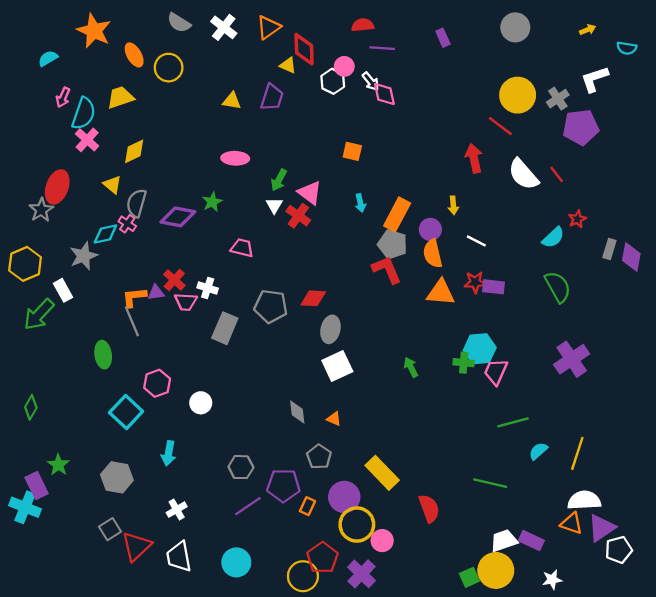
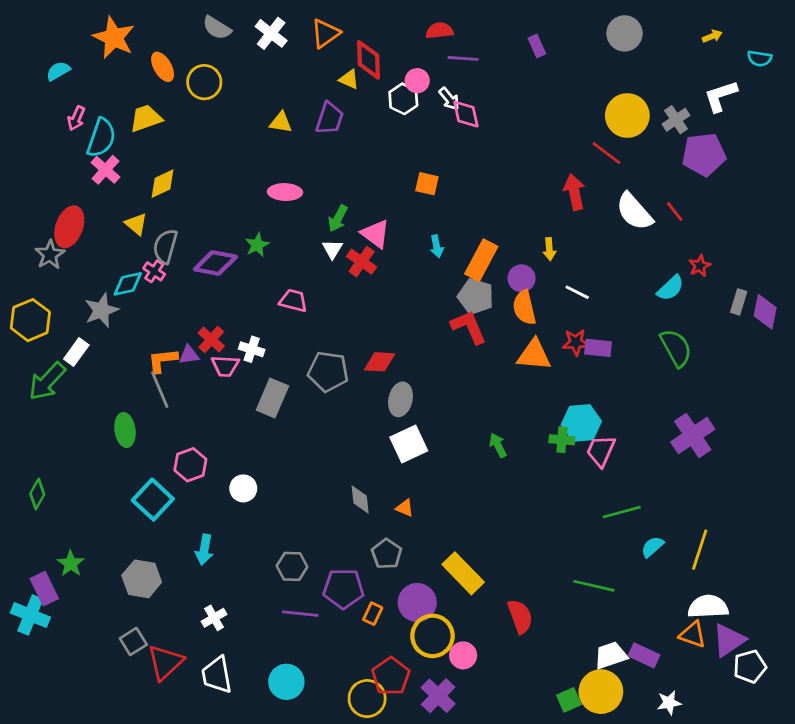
white rectangle: (63, 290) -> (76, 352), turned 65
purple line: (248, 506) -> (300, 614), turned 40

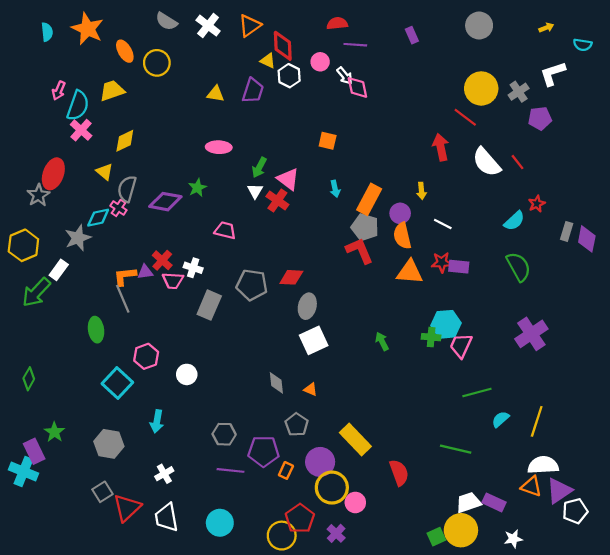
cyan semicircle: (58, 71) -> (47, 32), moved, turned 114
white hexagon: (403, 99) -> (289, 76), moved
purple pentagon: (704, 154) -> (540, 118), size x0.7
purple cross: (438, 696) -> (336, 533), size x0.7

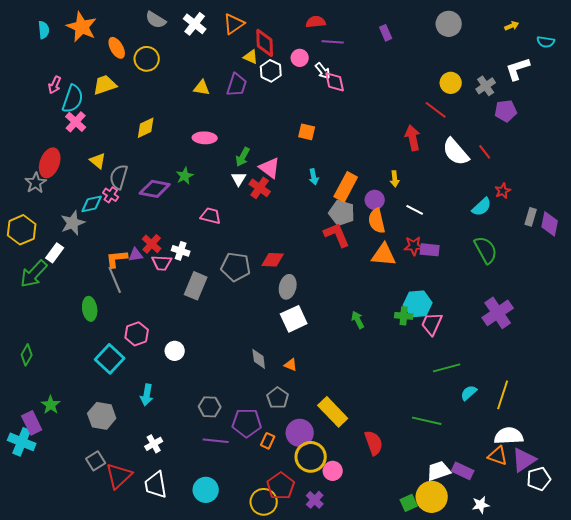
yellow circle: (481, 88) -> (451, 83), size x0.7
yellow diamond: (125, 141) -> (146, 128), moved

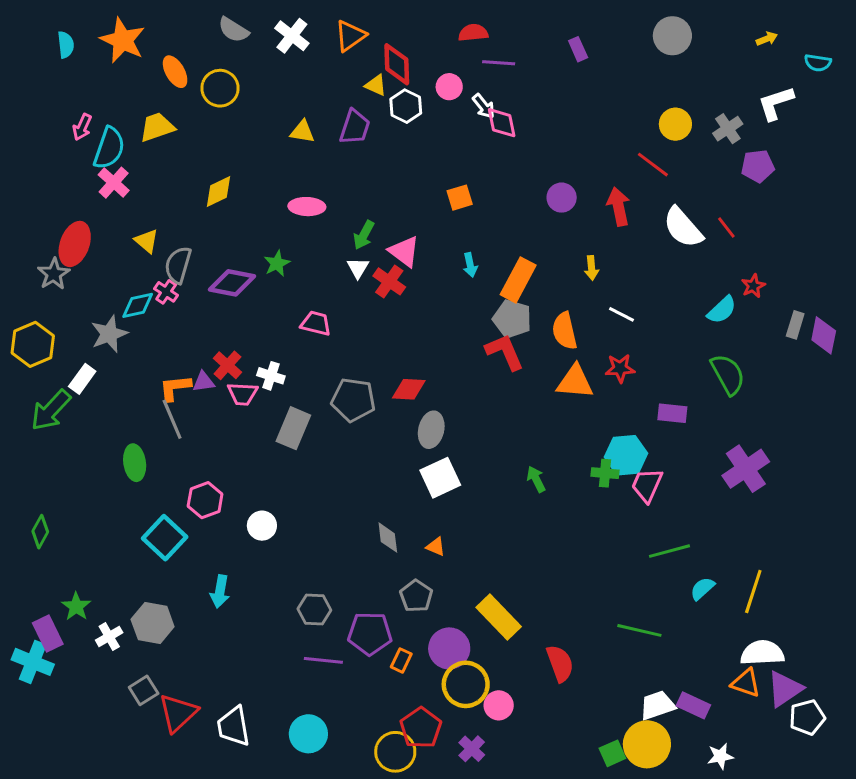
orange square: (307, 132) -> (460, 198), turned -30
purple circle: (375, 200) -> (562, 198), moved
purple rectangle: (430, 250) -> (672, 413), moved
white cross: (154, 444) -> (109, 636), moved

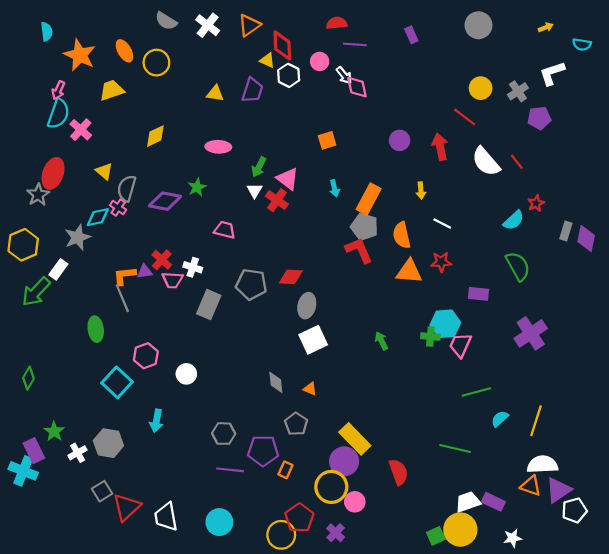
orange star: (123, 40) -> (80, 55), moved
cyan semicircle: (109, 148) -> (58, 114), moved
purple circle: (449, 648) -> (344, 461), moved

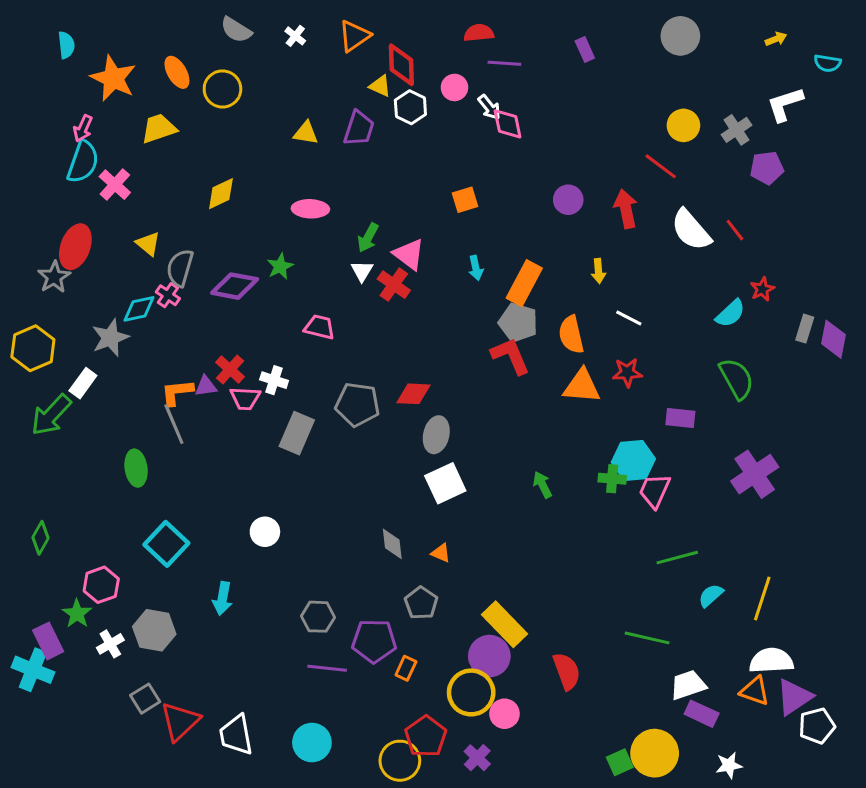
white cross: (208, 25) -> (295, 36), size x0.6
pink hexagon: (146, 356) -> (101, 585), moved
white trapezoid: (468, 502) -> (688, 685), moved

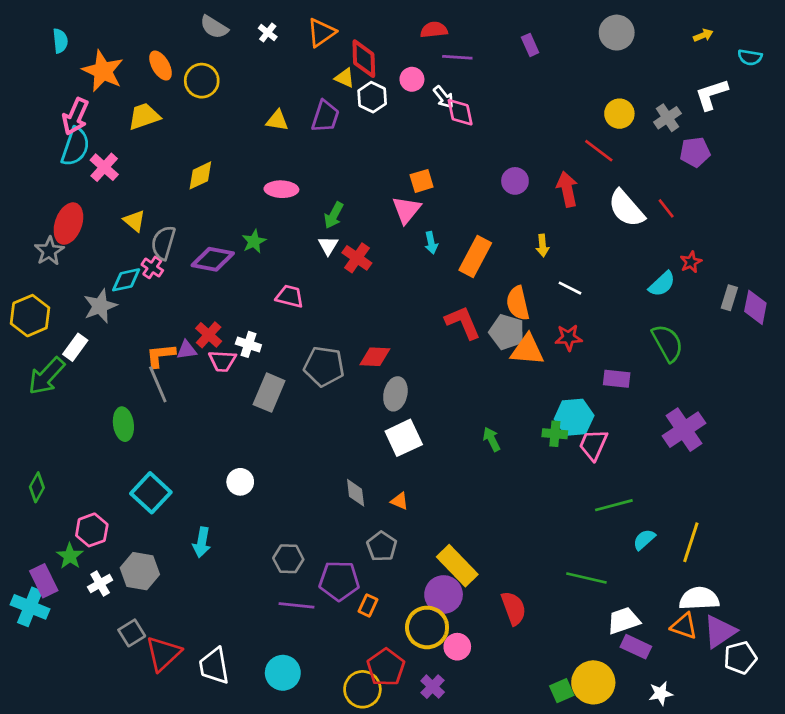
pink arrow: (83, 128) -> (75, 116), size x1.5
pink triangle: (409, 254) -> (406, 210), moved, turned 32
gray pentagon: (518, 323) -> (507, 332), moved

